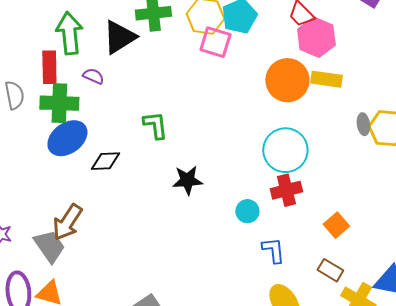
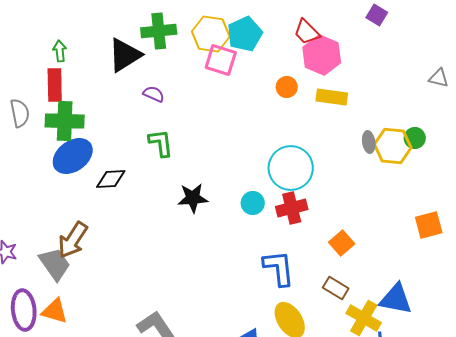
green arrow: (69, 33) -> (60, 51), moved, size x0.5
purple semicircle: (93, 76) -> (154, 94), moved
orange circle: (287, 80) -> (287, 87), moved, size x0.5
cyan circle: (247, 211) -> (253, 203), moved
blue L-shape: (273, 250) -> (279, 268), size x1.4

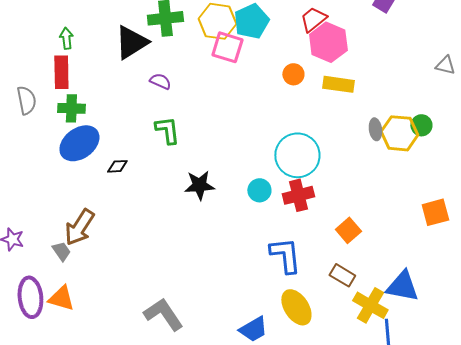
red trapezoid: (307, 32) -> (313, 19), turned 96
green cross: (65, 121) -> (71, 108), size x0.7
black diamond: (111, 179) -> (117, 166), size x0.7
gray trapezoid: (55, 264) -> (61, 251), size x0.6

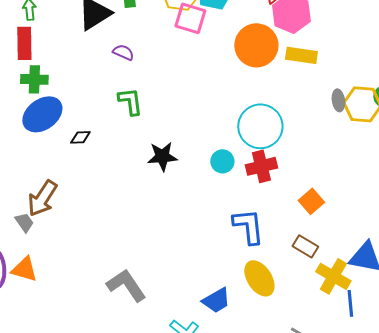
orange circle: (293, 74) -> (256, 45), size x2.0

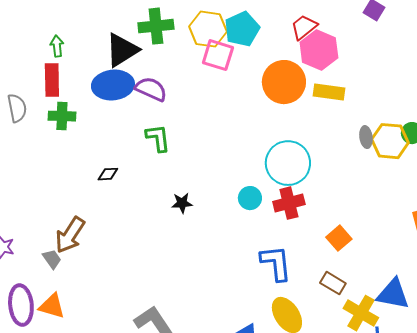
purple semicircle: (123, 52) -> (151, 89), size x1.5
blue ellipse: (42, 114) -> (113, 85), moved, turned 30
black star: (162, 156) -> (182, 203), moved, size x0.7

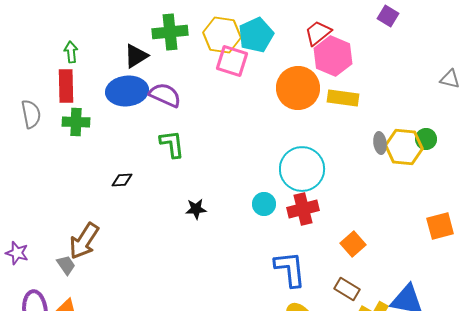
black triangle: (122, 50) -> (136, 56), size x0.7

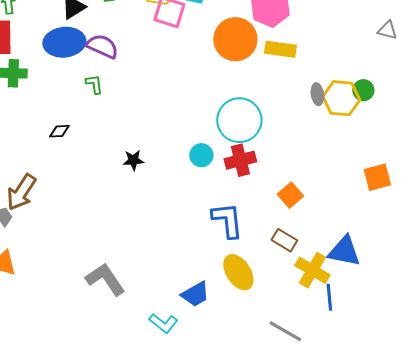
green L-shape: (172, 144) -> (94, 84), moved, size x0.7

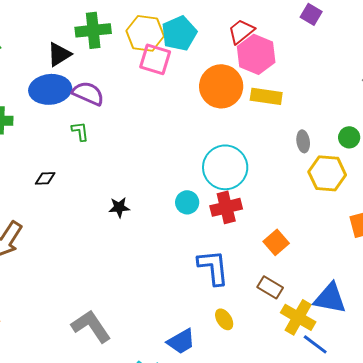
yellow hexagon: (341, 98) -> (327, 173), moved
yellow ellipse: (238, 272) -> (224, 319), size x0.6
blue line: (329, 297) -> (315, 344), turned -48

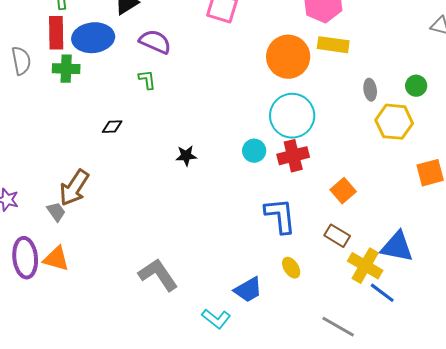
orange circle: (221, 86) -> (288, 57), moved
blue ellipse: (50, 89) -> (93, 38), moved

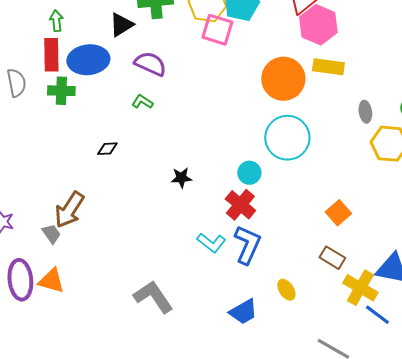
green L-shape: (147, 80) -> (142, 102), turned -50
red cross: (293, 156) -> (240, 205), moved, turned -36
blue L-shape: (280, 216) -> (247, 245), moved, turned 30
cyan L-shape: (216, 319) -> (211, 243), moved

